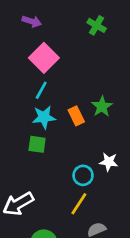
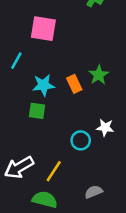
pink square: (44, 58) -> (43, 29), turned -36
cyan line: (41, 90) -> (16, 61), moved
yellow line: (79, 204) -> (54, 171), moved

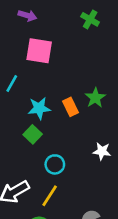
green square: (37, 111) -> (33, 134), turned 36
cyan circle: (81, 140) -> (55, 164), moved

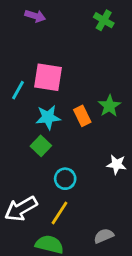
pink square: (39, 51) -> (48, 77), moved

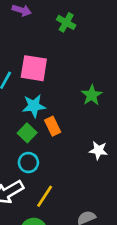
green cross: (104, 20) -> (66, 22), moved
orange rectangle: (82, 116) -> (53, 126), moved
cyan circle: (65, 179) -> (28, 163), moved

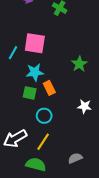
green square: (27, 133) -> (30, 93), turned -32
cyan circle: (28, 163) -> (44, 116), moved

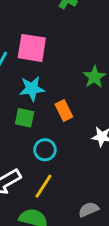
orange rectangle: (49, 88) -> (64, 110), moved

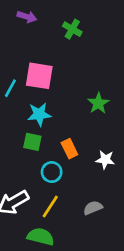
orange rectangle: (64, 110) -> (69, 149), moved
gray semicircle: (89, 209) -> (93, 208), moved

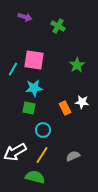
green star: (98, 103) -> (77, 65), moved
orange rectangle: (69, 149) -> (65, 108), moved
white star: (105, 160) -> (82, 102), moved

